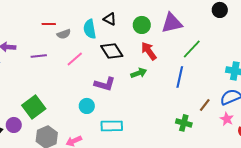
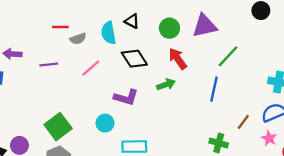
green square: (34, 107) -> (58, 127), moved

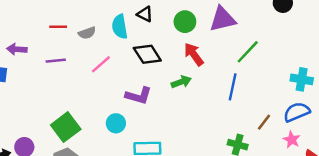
red line: (60, 27) -> (58, 27), moved

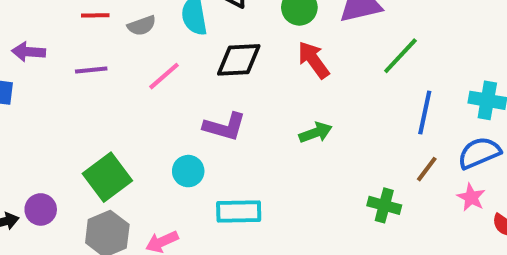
black diamond: (147, 54) -> (239, 60), turned -60
green arrow: (181, 82) -> (316, 133), moved
blue line: (233, 87) -> (425, 112), moved

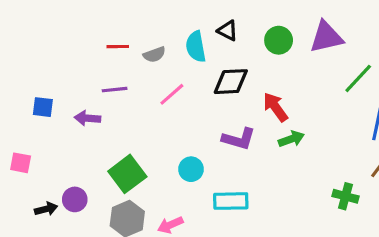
purple arrow: (29, 52) -> (87, 118), moved
red arrow: (314, 60) -> (275, 107), moved
purple L-shape: (225, 127) -> (239, 139), moved

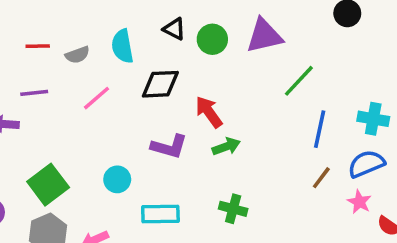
black triangle: (228, 31) -> (174, 29), moved
green cross: (345, 196) -> (233, 209), moved

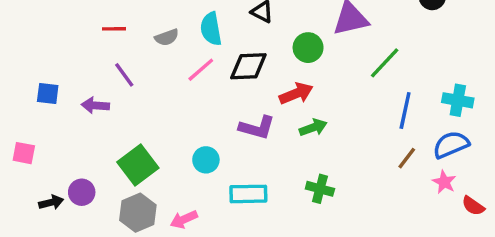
green circle: (212, 39) -> (308, 48), moved
red line: (38, 46) -> (114, 29), moved
purple line: (34, 93) -> (124, 75), turned 60
pink line: (96, 98) -> (201, 70), moved
red arrow: (209, 112) -> (296, 93), turned 104

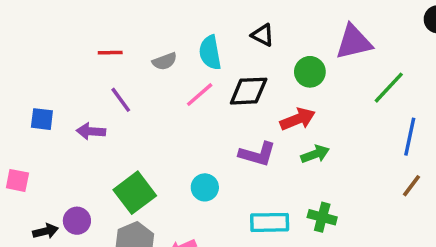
cyan rectangle: (248, 194) -> (270, 222), moved

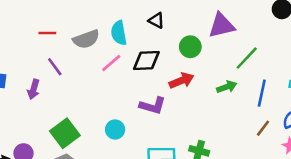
gray semicircle: (165, 61) -> (86, 39), size x1.5
purple arrow: (91, 131) -> (34, 89), turned -78
green arrow: (315, 154) -> (227, 87), moved

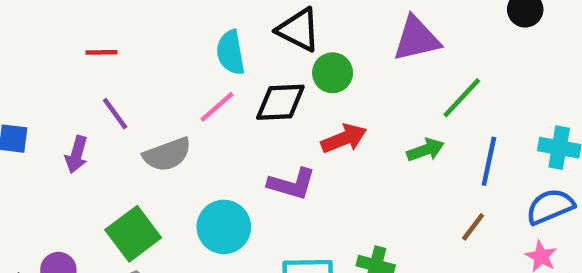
black triangle: (156, 20) -> (299, 30), size x1.5
gray semicircle: (86, 39) -> (167, 154), moved
green circle: (190, 47) -> (333, 73), moved
brown line: (263, 128) -> (473, 227), moved
cyan circle: (115, 129) -> (224, 227), size x1.5

